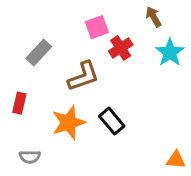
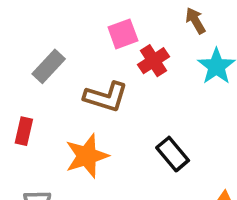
brown L-shape: (83, 76) -> (106, 97), turned 36
black rectangle: (112, 121) -> (173, 154), moved

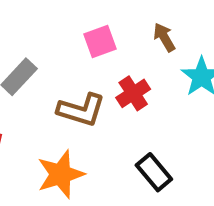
brown arrow: (195, 21) -> (164, 37), moved
red cross: (153, 61) -> (133, 93), moved

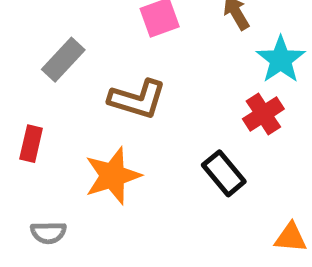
red cross: (133, 93) -> (263, 114), moved

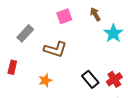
red cross: (263, 114) -> (114, 79), moved
orange star: (113, 176) -> (45, 80), size x0.6

